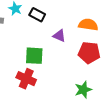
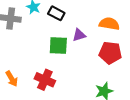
purple triangle: (59, 36) -> (79, 35), turned -40
green square: (34, 56) -> (58, 46), moved

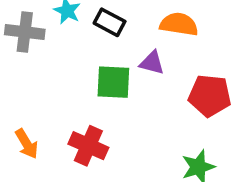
orange semicircle: (109, 24) -> (179, 24), moved
purple triangle: (79, 35) -> (152, 63), turned 32

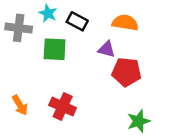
green square: (113, 82) -> (55, 49), moved
red pentagon: (210, 96) -> (126, 72), moved

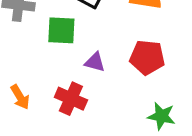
purple triangle: (106, 49) -> (95, 62), moved
green star: (138, 121) -> (161, 116), turned 30

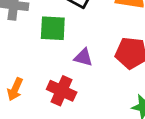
orange arrow: (20, 97) -> (15, 89), turned 55

